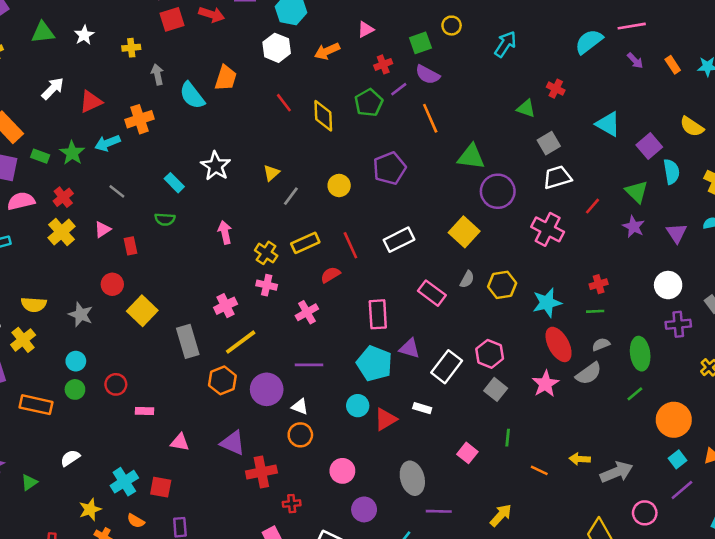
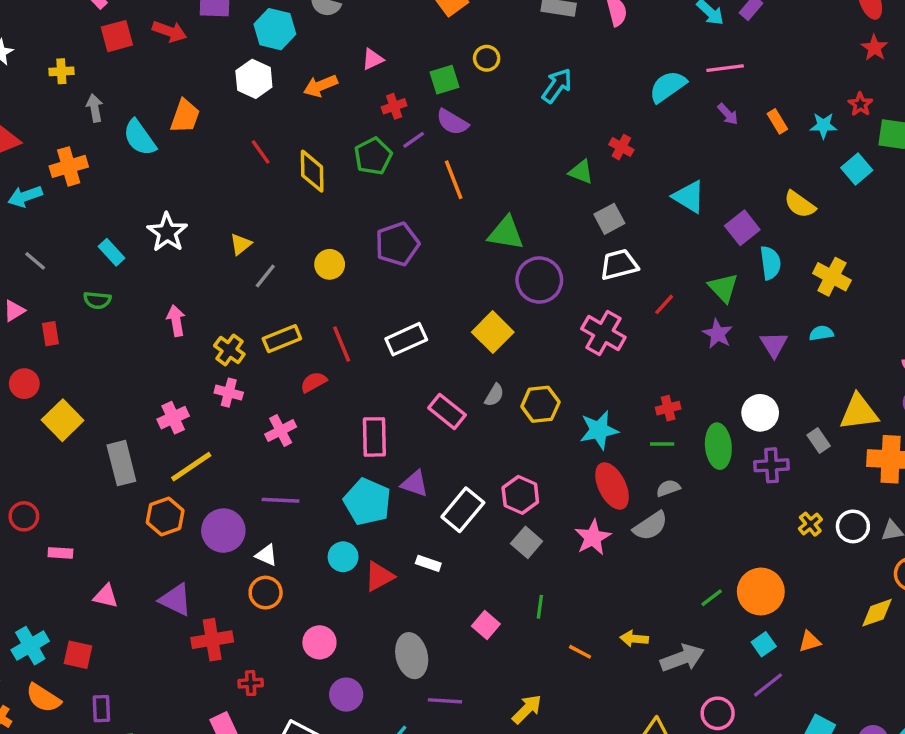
green ellipse: (640, 354) -> (718, 446), moved
green line: (635, 394) -> (712, 598), moved
orange semicircle: (136, 521) -> (43, 698), size x1.5

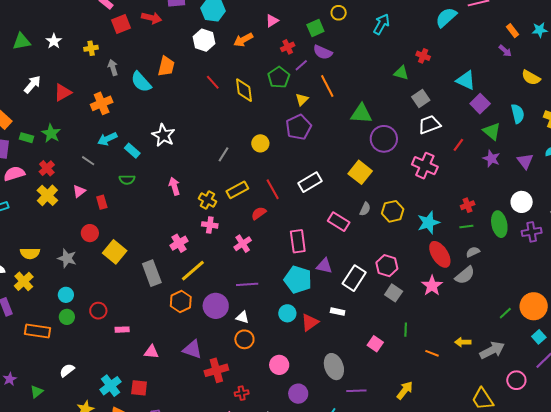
purple arrow: (728, 114) -> (505, 51), moved
cyan arrow: (25, 196) -> (107, 139), moved
purple square: (742, 228) -> (480, 104), moved
yellow triangle: (241, 244) -> (302, 99), moved

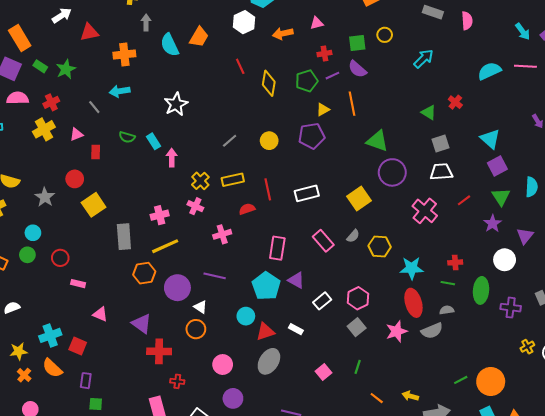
cyan rectangle: (132, 151) -> (153, 141), moved
white circle: (522, 202) -> (505, 260), moved
white rectangle: (354, 278) -> (322, 301), size x0.7
gray ellipse: (334, 367) -> (269, 361), moved, turned 35

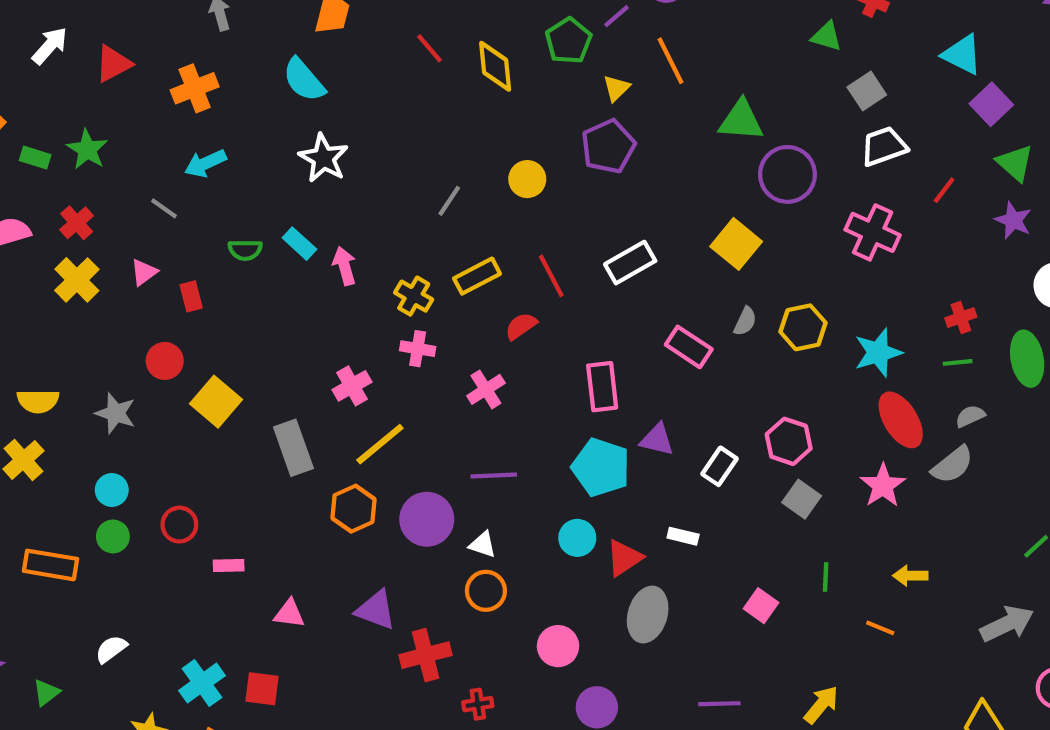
cyan semicircle: (170, 45) -> (304, 80), moved
yellow arrow: (410, 396) -> (910, 576), moved

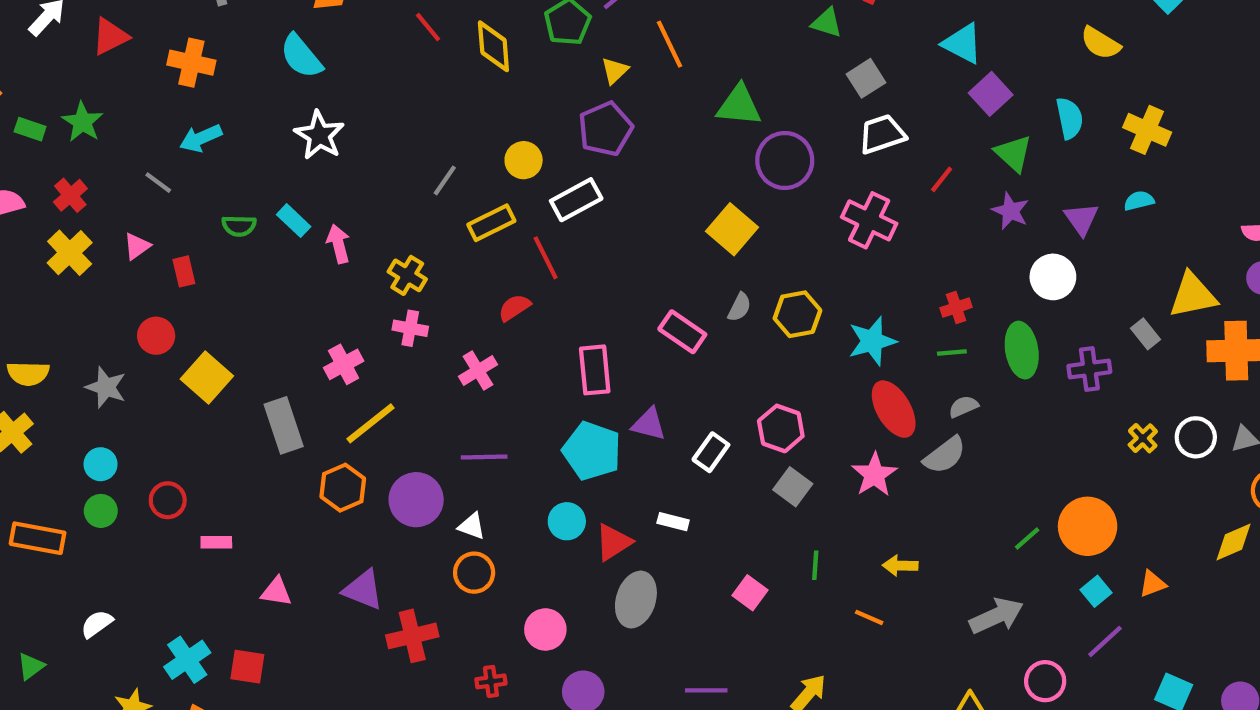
orange cross: (195, 88) -> (191, 63), turned 33
white rectangle: (630, 263) -> (576, 200), moved
yellow rectangle: (477, 276) -> (491, 223), moved
red cross: (478, 704) -> (491, 681), moved

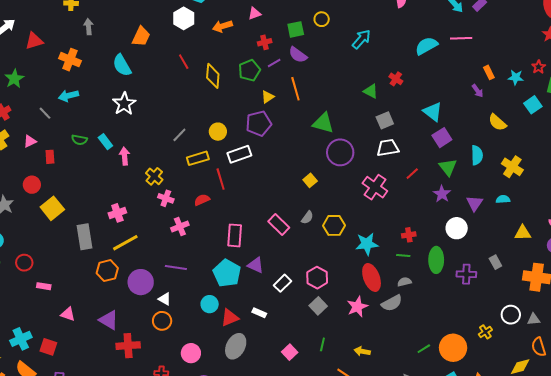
yellow square: (732, 229) -> (310, 180), size x0.6
yellow triangle: (1193, 295) -> (523, 233), moved, size x0.7
pink cross: (410, 328) -> (166, 198), moved
yellow cross: (1143, 438) -> (485, 332), moved

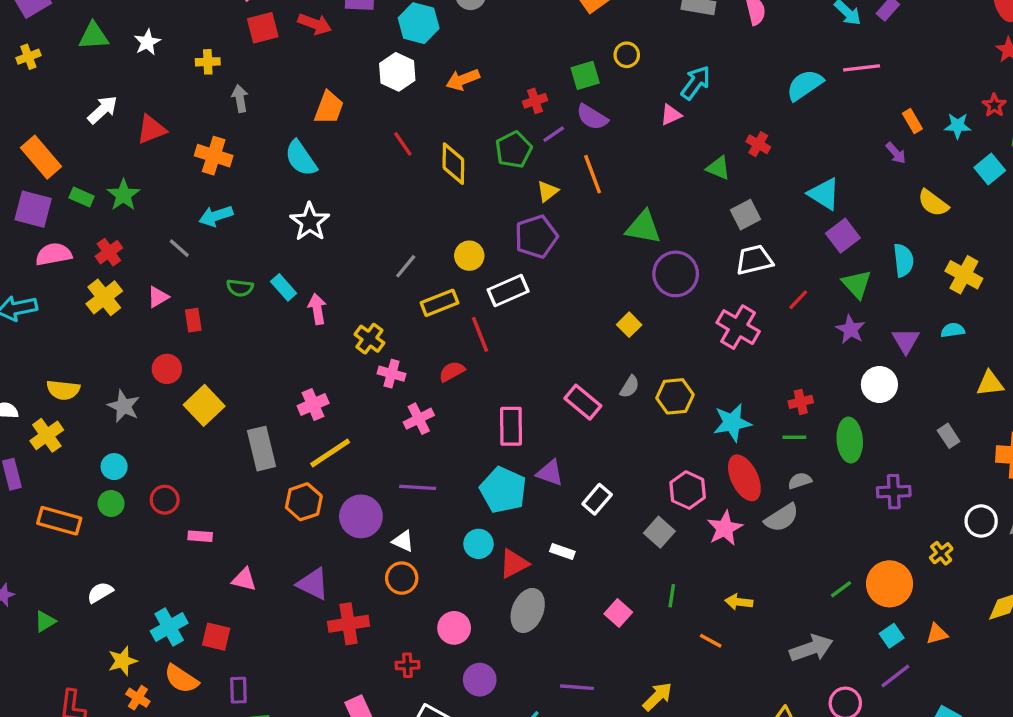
pink triangle: (255, 13) -> (671, 115), moved
purple cross: (466, 274) -> (894, 492), moved
pink hexagon: (317, 278) -> (688, 490), moved

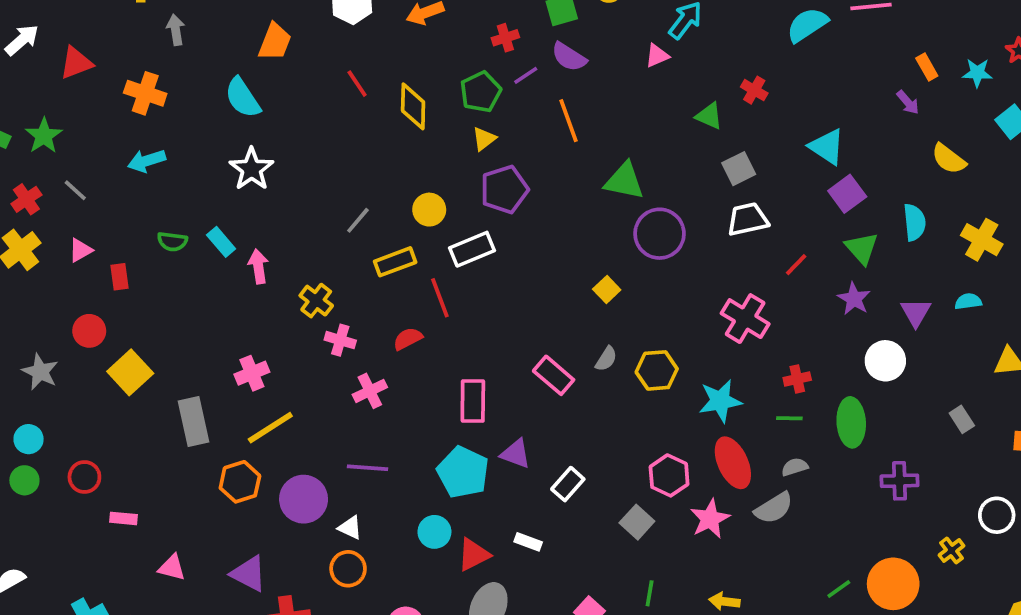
yellow triangle: (547, 191) -> (484, 139), moved
gray line: (179, 248) -> (75, 190), moved
pink cross: (738, 327) -> (745, 319), moved

